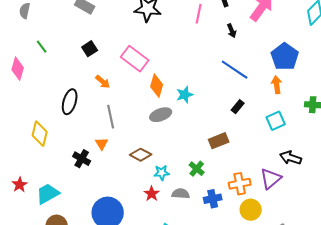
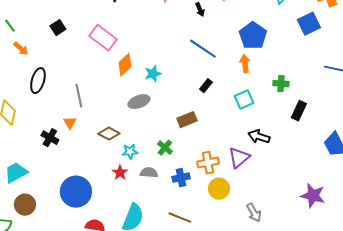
orange arrow: (103, 82) -> (21, 49), moved
orange diamond: (157, 86) -> (125, 65), turned 30
gray ellipse: (161, 115) -> (139, 102), moved

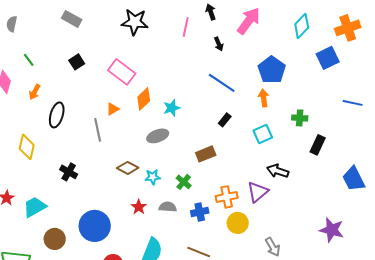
orange arrow: (21, 49) -> (35, 92), moved, turned 77
orange triangle: (70, 123) -> (113, 109), moved, turned 32
cyan star: (130, 152) -> (153, 177), moved
brown circle: (25, 205) -> (55, 239), moved

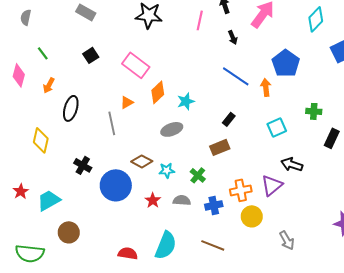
orange arrow: (264, 98) -> (266, 87), moved
black rectangle: (225, 120) -> (229, 119), moved
blue circle: (95, 226) -> (116, 185), moved

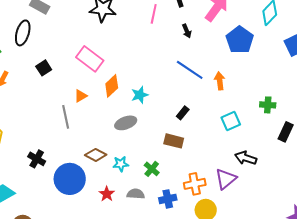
black square: (91, 55) -> (44, 68), moved
blue pentagon: (286, 63) -> (240, 40), moved
black ellipse: (71, 108) -> (23, 33), moved
brown rectangle: (220, 147) -> (174, 141), turned 36

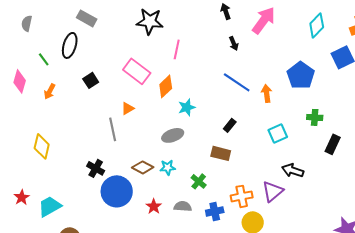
pink line: (154, 14) -> (177, 49), moved
blue pentagon: (240, 40) -> (301, 75), moved
orange diamond: (112, 86) -> (166, 86), moved
black cross: (37, 159) -> (96, 168), moved
cyan star: (121, 164) -> (168, 167), moved

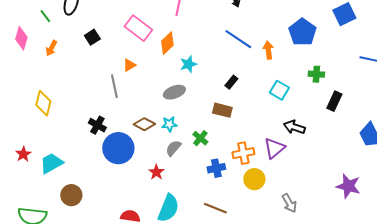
cyan square: (278, 133) -> (279, 90), turned -36
red star: (154, 206) -> (156, 172), moved
gray semicircle: (183, 206) -> (173, 148), moved, turned -54

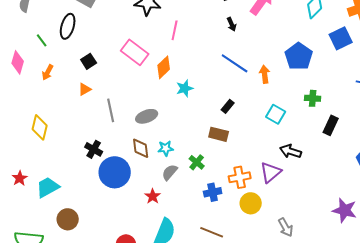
orange triangle: (129, 65) -> (85, 89), moved
gray ellipse: (174, 92) -> (147, 116), moved
brown diamond: (144, 124) -> (141, 148), turned 55

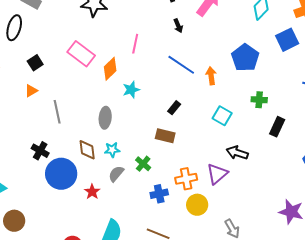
pink line: (175, 30) -> (135, 44), moved
gray ellipse: (147, 116) -> (105, 118), moved, turned -65
red star: (153, 196) -> (92, 192), moved

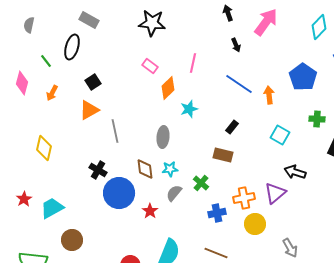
pink rectangle: (81, 54) -> (150, 66), moved, size x0.6
orange triangle: (31, 91) -> (89, 110), size x1.5

